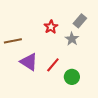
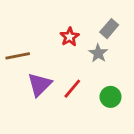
purple triangle: (29, 62) -> (40, 85), turned 42
green circle: (72, 77) -> (111, 97), moved

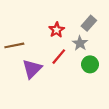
red line: (72, 89) -> (59, 57), moved
green circle: (111, 97) -> (90, 64), moved

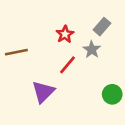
green circle: (90, 64) -> (112, 94), moved
purple triangle: (32, 69) -> (43, 92), moved

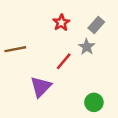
red star: (65, 34) -> (61, 23), moved
green circle: (112, 94) -> (94, 102), moved

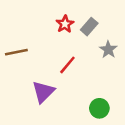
gray rectangle: (96, 25) -> (89, 27), moved
gray star: (87, 47) -> (108, 50), moved

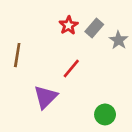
gray star: (108, 50) -> (119, 40), moved
brown line: (16, 52) -> (17, 55), turned -70

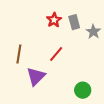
gray rectangle: (94, 28) -> (74, 22), turned -56
brown line: (17, 55) -> (19, 54), moved

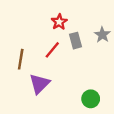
gray rectangle: (74, 22) -> (76, 41), moved
red line: (56, 54) -> (52, 50), moved

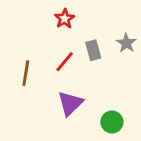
red star: (59, 22) -> (65, 19), moved
purple triangle: (39, 84) -> (70, 103), moved

